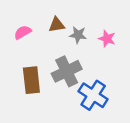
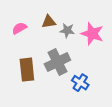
pink star: (107, 39) -> (92, 34), size x1.5
blue cross: (93, 95) -> (80, 83), size x0.7

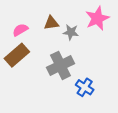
pink star: (92, 34) -> (97, 18), moved, turned 30
brown rectangle: (27, 70) -> (17, 55), moved, turned 55

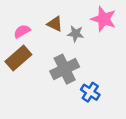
pink star: (97, 18) -> (104, 19), turned -30
brown triangle: (51, 23) -> (55, 24), turned 35

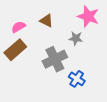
gray star: (76, 34) -> (76, 38), moved

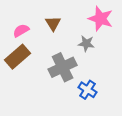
brown triangle: (47, 21) -> (53, 23), turned 32

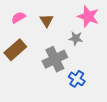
pink semicircle: (21, 30) -> (18, 17), moved

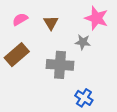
gray cross: (55, 59) -> (60, 65), turned 30
blue cross: (77, 79) -> (84, 98), moved

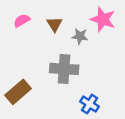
gray star: (83, 42) -> (80, 36), moved
brown rectangle: (17, 55) -> (18, 92), moved

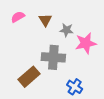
pink star: (103, 19) -> (86, 43), moved, turned -30
brown rectangle: (18, 92) -> (29, 77), moved

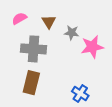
gray cross: (53, 57) -> (34, 49), moved
brown rectangle: (29, 77) -> (31, 83), turned -35

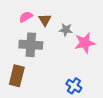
pink semicircle: (19, 18) -> (26, 17), moved
brown rectangle: (31, 83) -> (17, 76), moved

